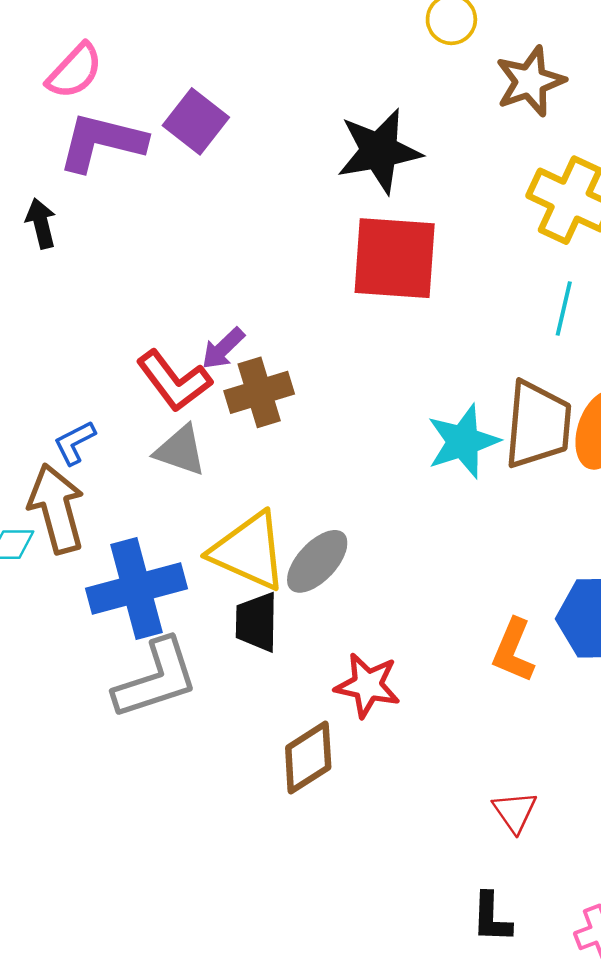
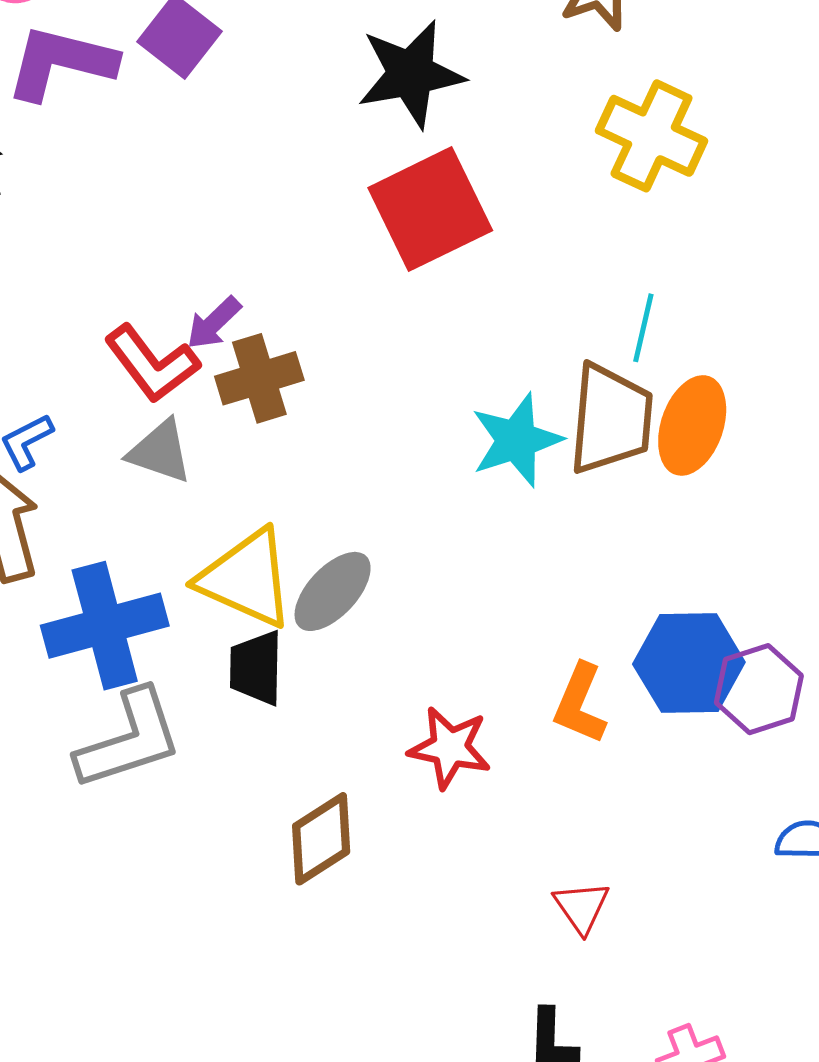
red square: (395, 258) -> (430, 209), turned -30
cyan line: (564, 308) -> (643, 328), moved
red star: (368, 685) -> (450, 748), moved

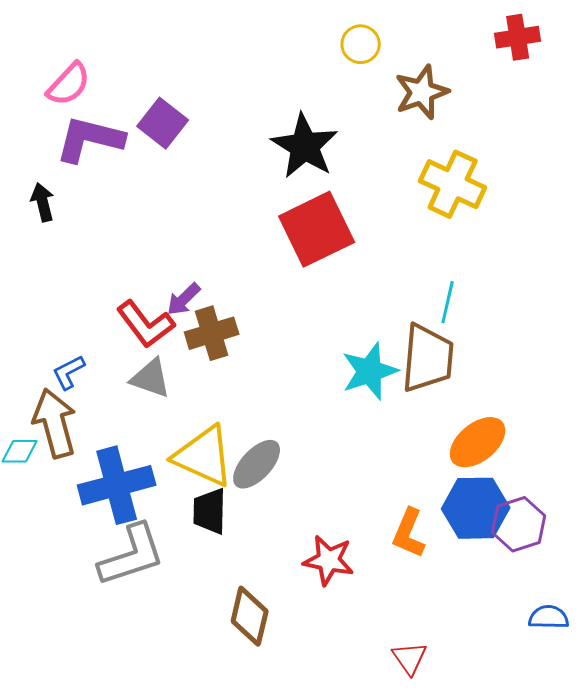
black star: (411, 74) -> (305, 146), turned -30
orange ellipse: (692, 425) -> (478, 442), moved, turned 32
brown diamond: (321, 839) -> (250, 616), turned -44

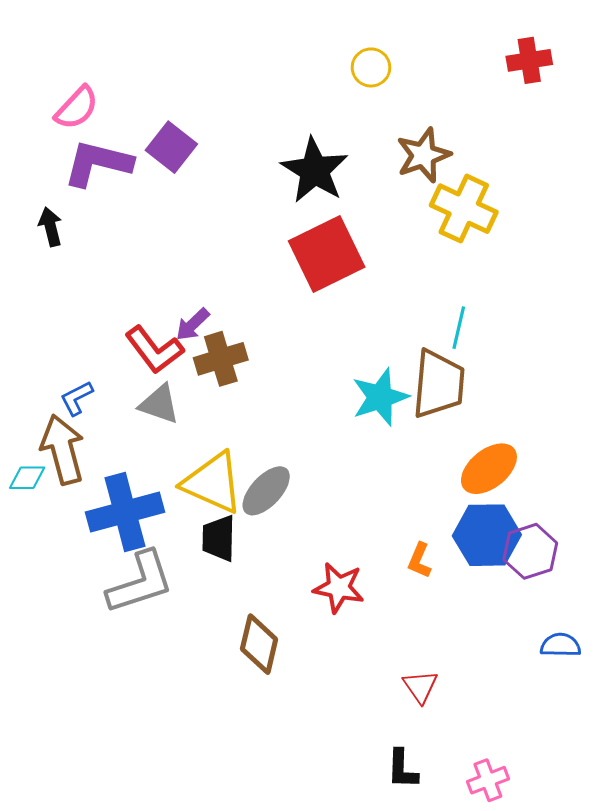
brown star: (422, 92) -> (423, 155), moved
orange L-shape: (409, 533) -> (419, 560), size x0.7

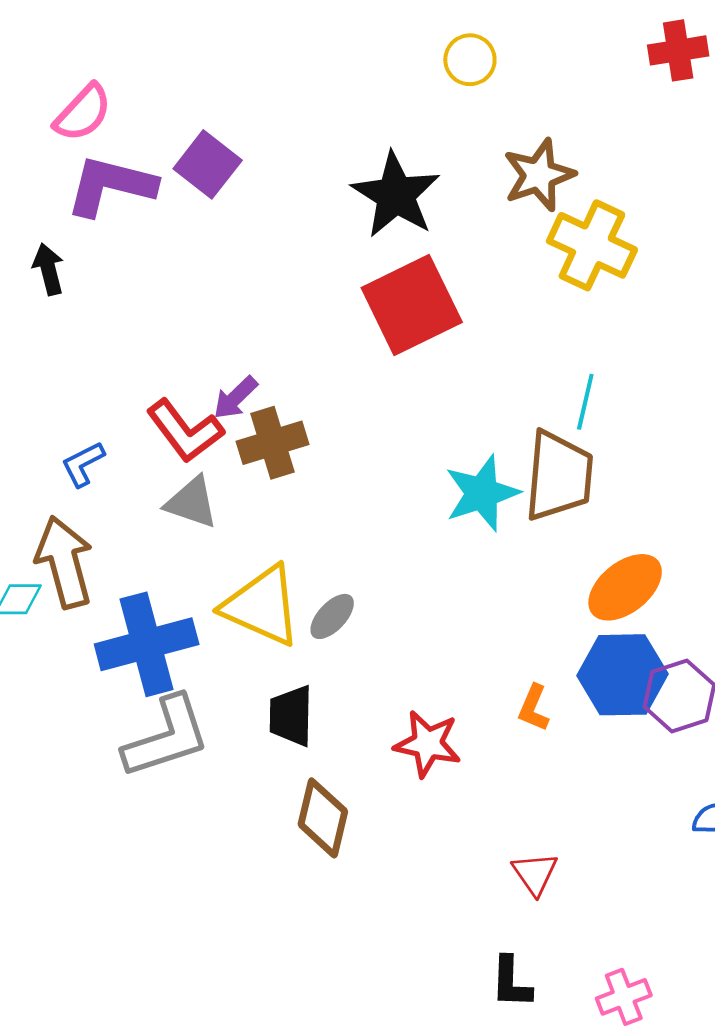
blue L-shape: (77, 398) -> (83, 464), moved
gray ellipse: (266, 491) -> (332, 616), size x0.7
black trapezoid: (219, 538) -> (291, 716), moved

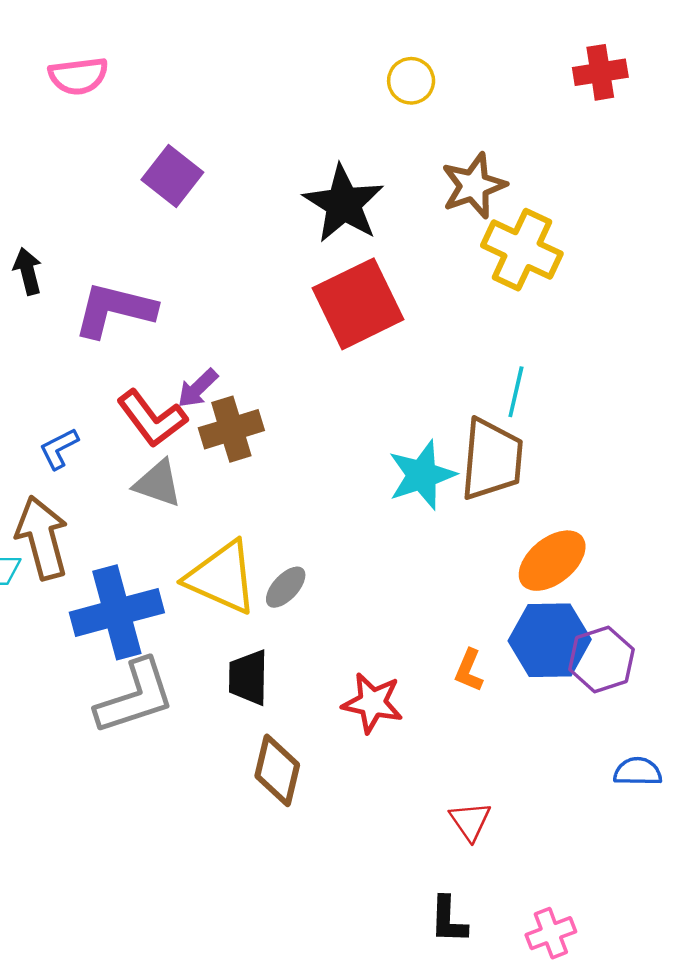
pink semicircle: (83, 113) -> (78, 76), moved, turned 40
purple L-shape: (111, 186) -> (114, 310), moved

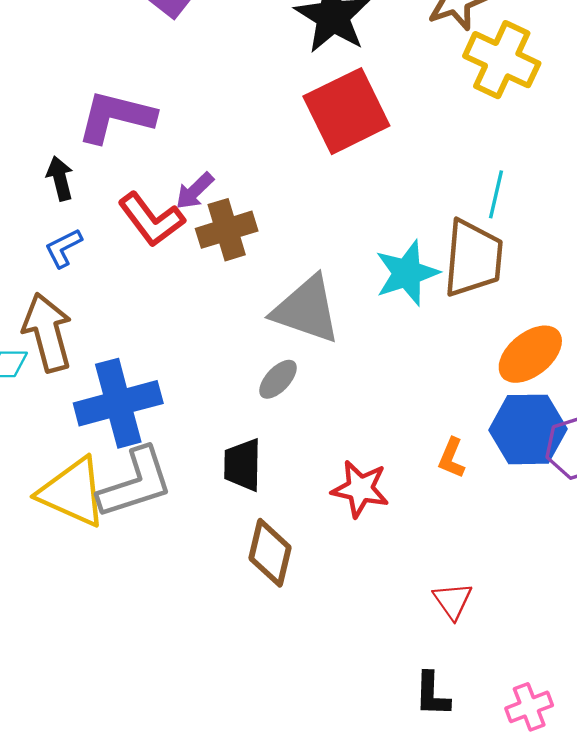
black arrow: (28, 271) -> (60, 178), moved
gray triangle: (158, 483) -> (307, 310), moved, size x1.5
yellow triangle: (222, 577) -> (73, 492), moved

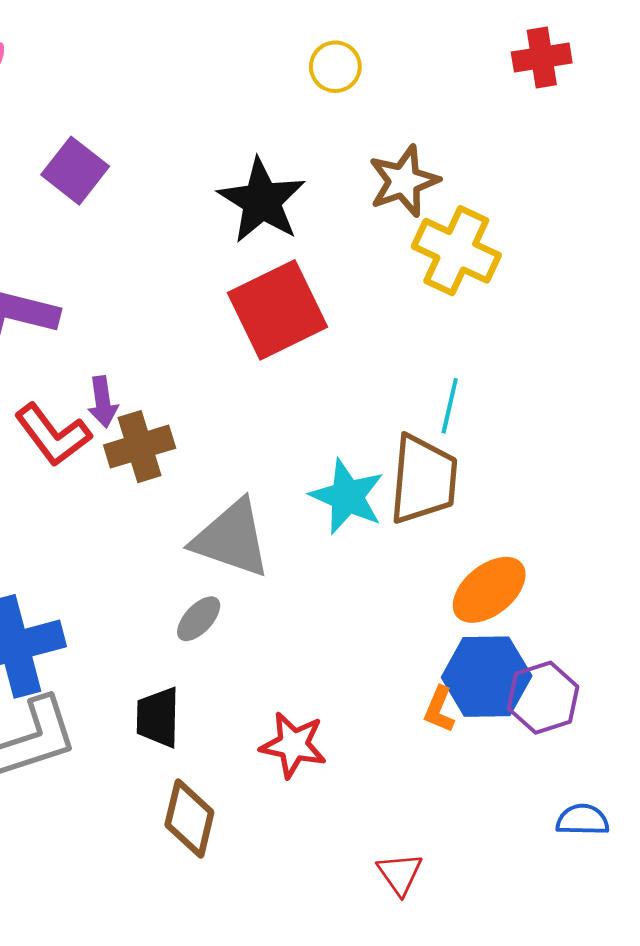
purple arrow: (195, 191) -> (103, 402), turned -54
cyan star: (407, 273) -> (347, 497), turned -30
orange L-shape: (452, 458) -> (439, 709), moved

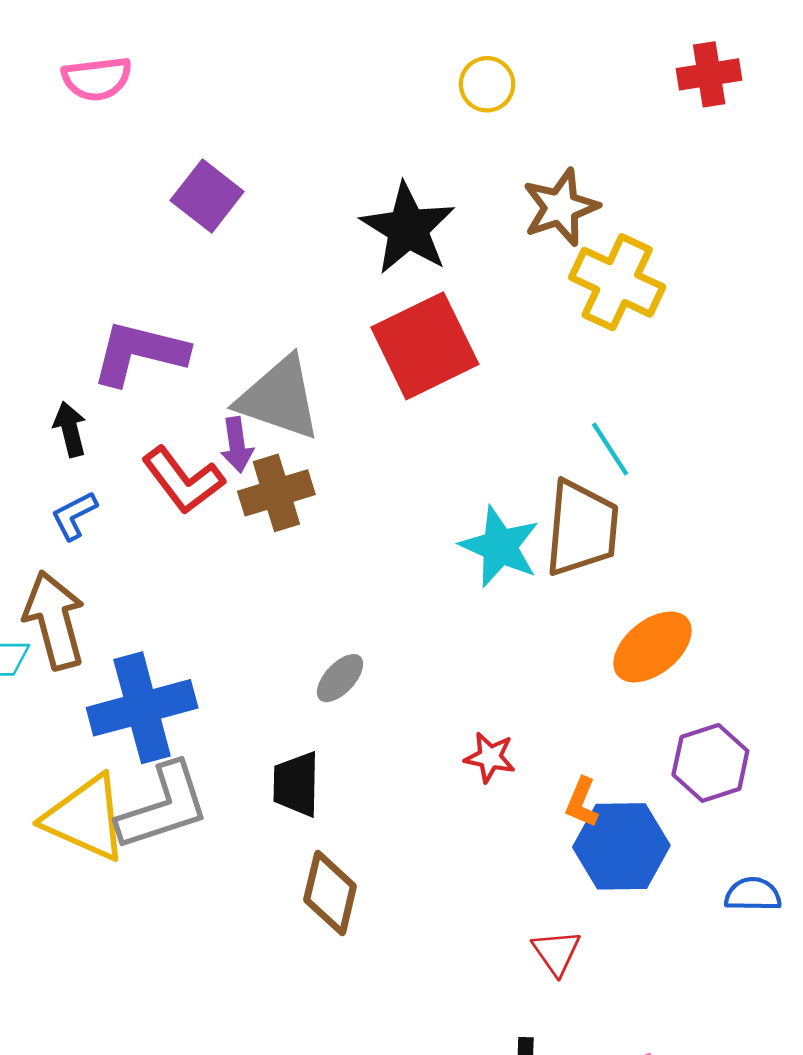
cyan line: (450, 406) -> (610, 449), turned -46
gray triangle: (232, 539) -> (279, 398), moved
blue hexagon: (487, 677) -> (621, 846), moved
orange L-shape: (439, 709) -> (582, 803), moved
red star: (293, 745) -> (490, 757), moved, size x0.7

